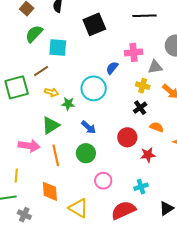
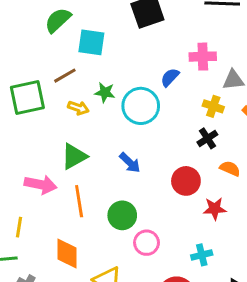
green star: (68, 104) -> (105, 92), moved
green circle: (86, 153) -> (122, 215), moved

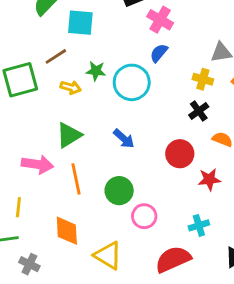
pink cross: (203, 57) -> (160, 20), moved, turned 35

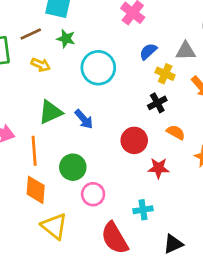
blue semicircle: (159, 53) -> (148, 51), moved
green star: (96, 71) -> (66, 39), moved
green triangle: (69, 135) -> (51, 112), moved
orange diamond: (67, 231) -> (36, 190), moved
red semicircle: (173, 259) -> (115, 238), turned -104

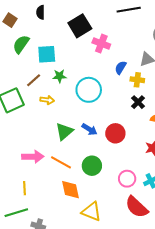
red circle: (134, 140) -> (115, 133), moved
orange line: (34, 151) -> (61, 162), turned -40
pink circle: (93, 194) -> (127, 179), moved

